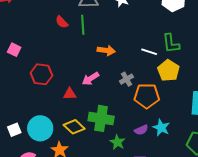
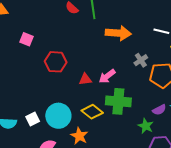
orange arrow: (106, 50) -> (118, 33), size x1.4
pink arrow: (91, 79) -> (107, 76), moved
green star: (117, 142) -> (146, 126), moved

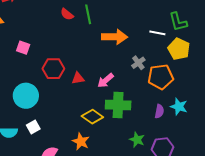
red triangle: (85, 79) -> (78, 78), moved
purple semicircle: (159, 110) -> (159, 111), turned -48
cyan circle: (58, 116) -> (26, 96), moved
green star: (146, 126) -> (137, 140), moved

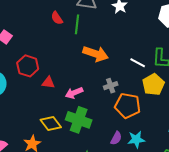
cyan star: (179, 107) -> (136, 139), turned 30

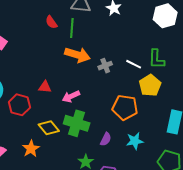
orange arrow: (96, 54) -> (77, 55), moved
red hexagon: (28, 66) -> (19, 105), moved
gray cross: (111, 86) -> (105, 66), moved
purple semicircle: (116, 138) -> (106, 139), moved

